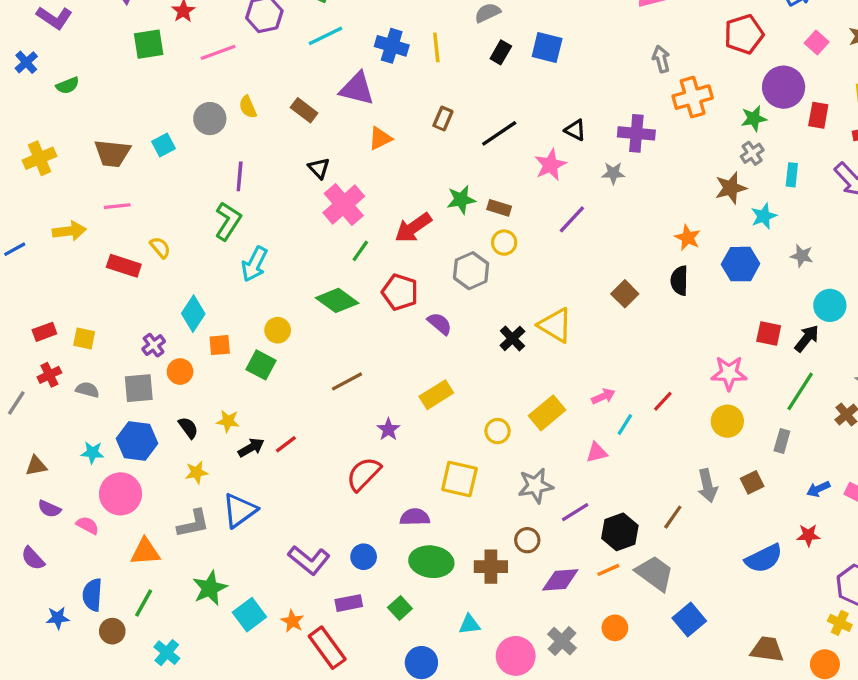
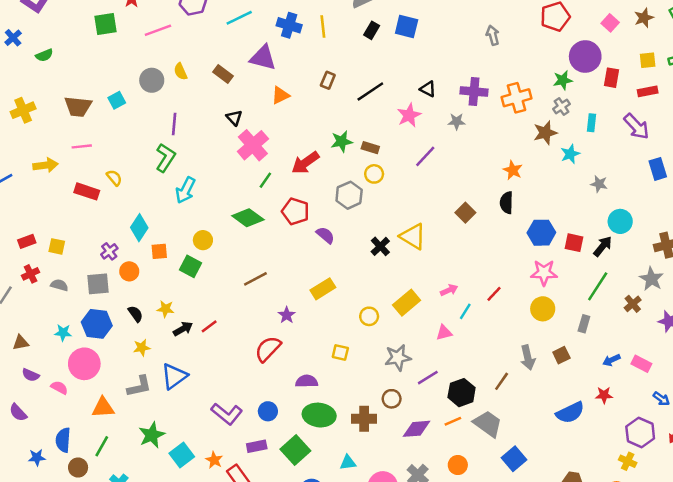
orange cross: (693, 97) -> (516, 98), moved
blue hexagon: (741, 264) -> (541, 233), moved
yellow square: (459, 479) -> (340, 353), size x0.6
green square: (400, 608) -> (295, 450), size x1.6

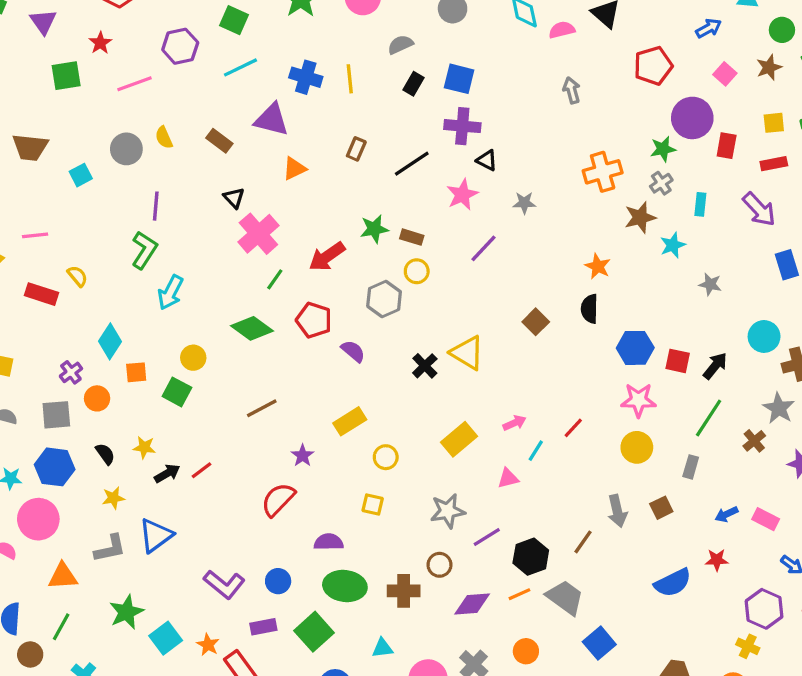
purple cross: (474, 91) -> (462, 126), moved
brown trapezoid: (78, 106) -> (30, 147), moved
cyan circle: (620, 221) -> (764, 336), moved
yellow circle: (369, 316) -> (386, 457), moved

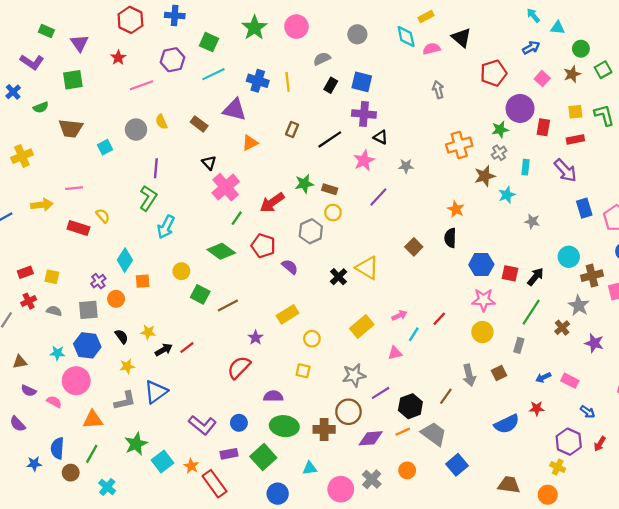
green square: (66, 76) -> (73, 80), moved
green square: (177, 392) -> (200, 294), moved
brown circle: (440, 565) -> (348, 412), size x1.5

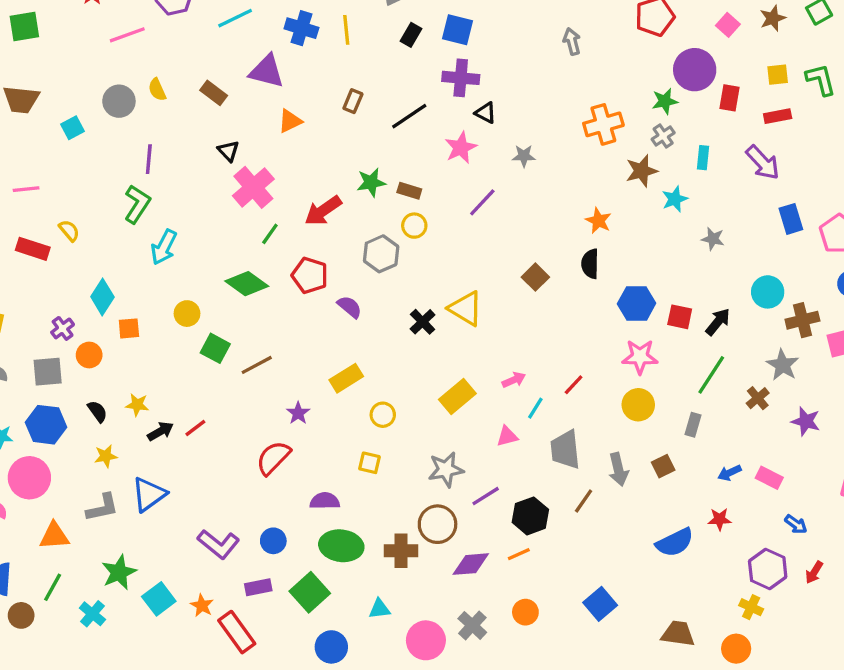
gray trapezoid: (434, 434) -> (565, 450), moved, turned -132
cyan cross: (107, 487) -> (92, 614), moved

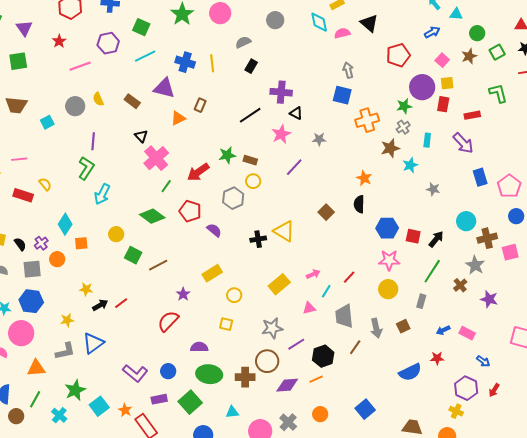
blue square: (457, 30) -> (342, 95), moved
yellow square: (778, 75) -> (447, 83), moved
brown rectangle: (353, 101) -> (200, 105), moved
black cross: (423, 322) -> (258, 239), turned 35
black semicircle: (97, 411) -> (20, 244), moved

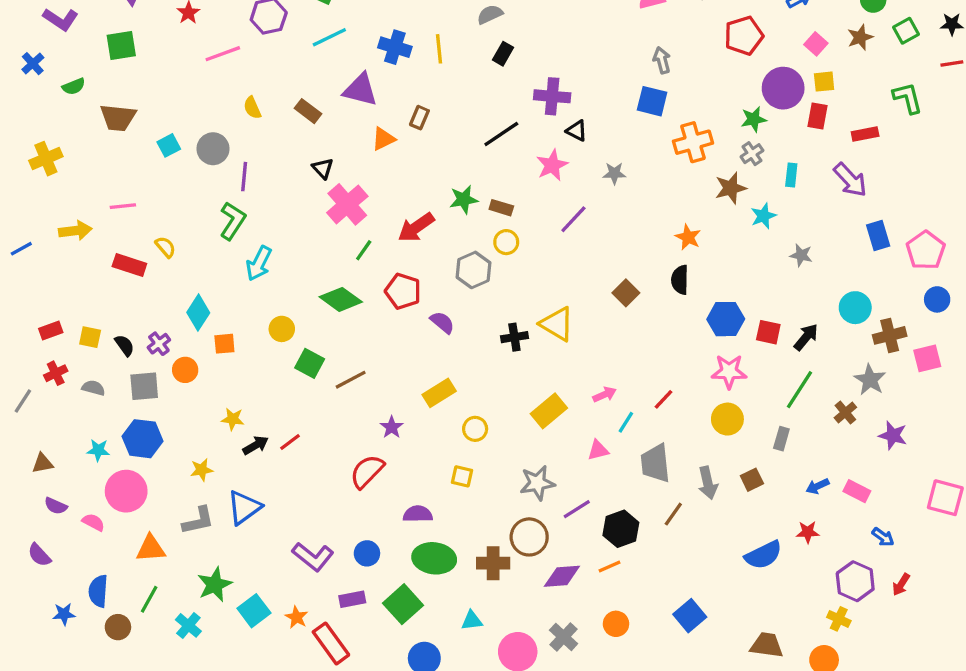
gray circle: (75, 106) -> (213, 149), moved

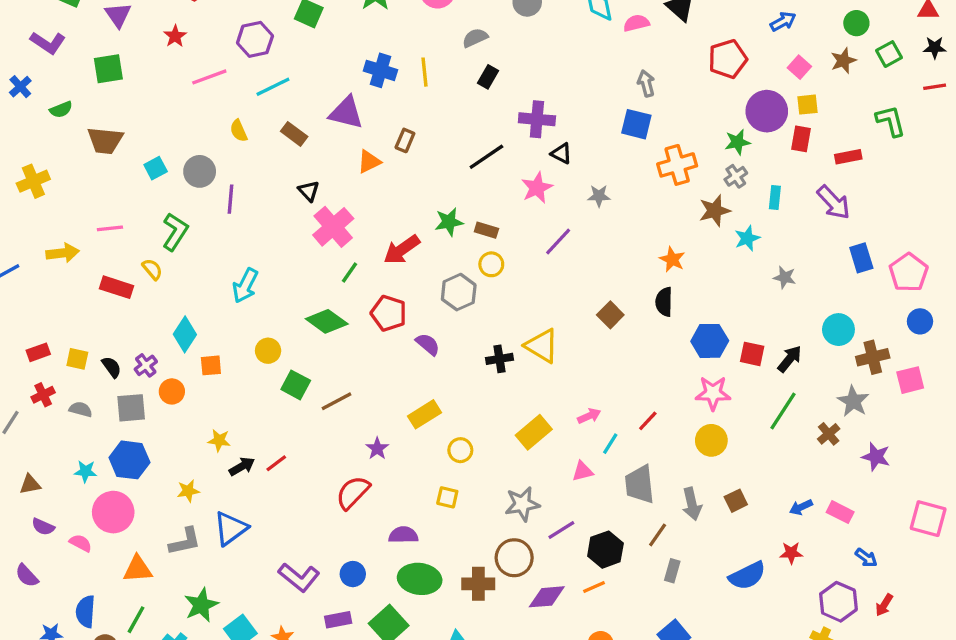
cyan line: (329, 37) -> (273, 87), moved
green L-shape: (233, 221) -> (175, 232), moved
gray rectangle: (781, 439) -> (672, 571), moved

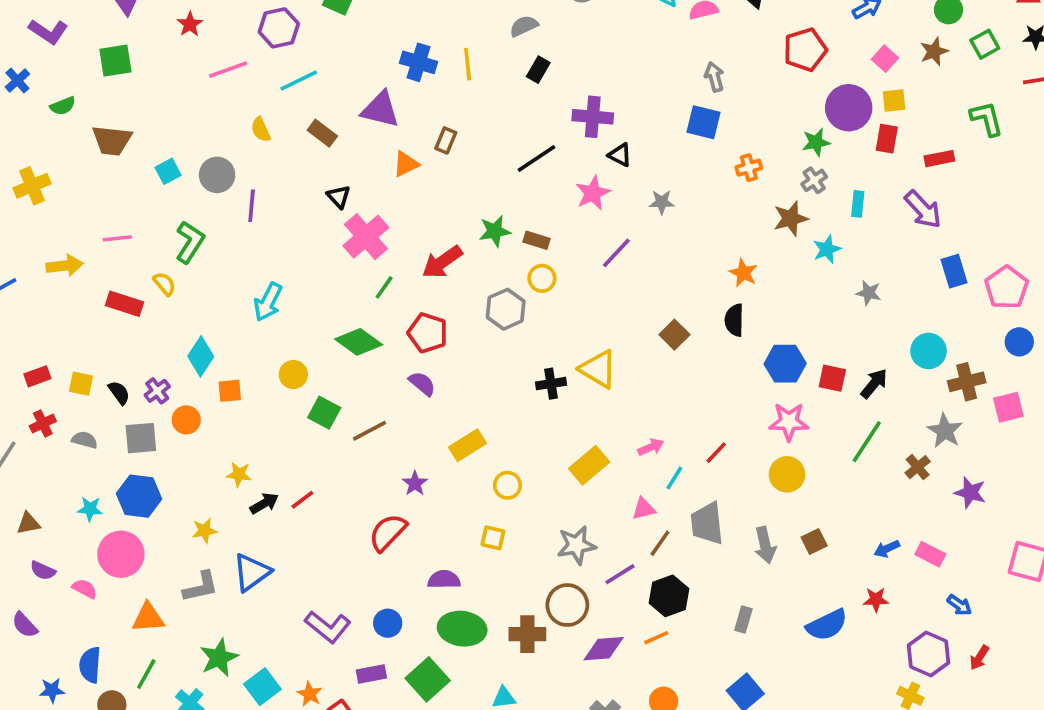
orange cross: (677, 165) -> (749, 168), size x0.6
purple semicircle: (428, 344) -> (422, 384), moved
brown line: (658, 535) -> (660, 543), moved

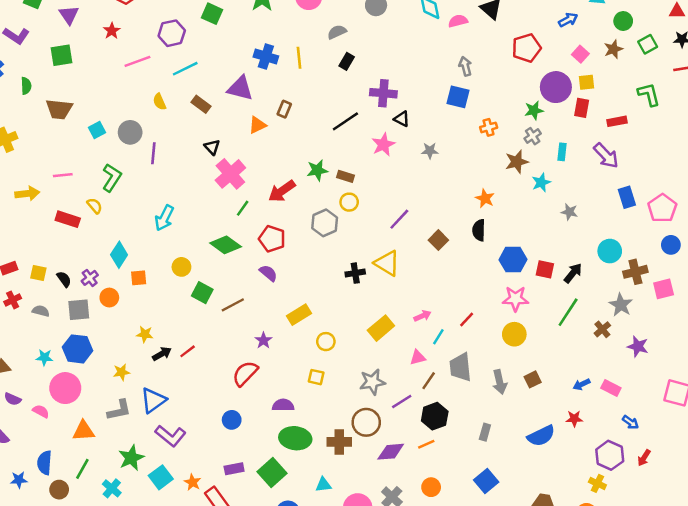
green semicircle: (63, 106) -> (26, 86), turned -70
purple line: (616, 253) -> (399, 219), moved
blue circle: (388, 623) -> (232, 420), moved
purple L-shape: (328, 627) -> (170, 436), moved

